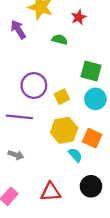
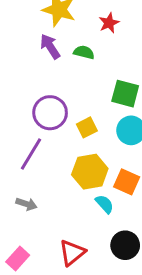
purple arrow: (18, 29) -> (50, 46), moved
purple line: (19, 117) -> (31, 154), turned -65
red triangle: (51, 192) -> (72, 253), turned -35

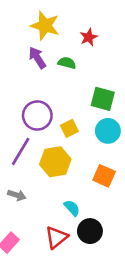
yellow hexagon: (90, 172) -> (55, 162), moved
cyan semicircle: (105, 204) -> (72, 208), moved
black circle: (125, 245) -> (90, 231), moved

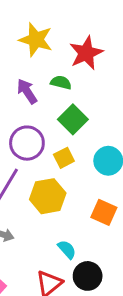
red star: (89, 37) -> (86, 53), size x1.6
purple arrow: (37, 58) -> (27, 91), moved
green square: (103, 99) -> (73, 119), moved, turned 30

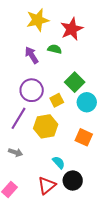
yellow star: (36, 40) -> (38, 20), turned -30
green square: (73, 119) -> (75, 82), moved

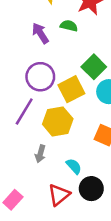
yellow square: (57, 100) -> (71, 89), size x1.5
gray arrow: (16, 152) -> (40, 154), moved, turned 88

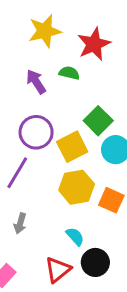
yellow hexagon: (58, 121) -> (77, 187), moved
gray arrow: (40, 154) -> (20, 223), moved

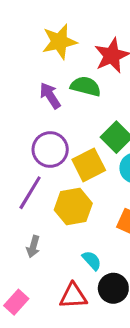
green semicircle: (69, 73) -> (86, 86), size x1.4
yellow hexagon: (77, 187) -> (73, 207), moved
red triangle: (58, 270) -> (73, 296), turned 36

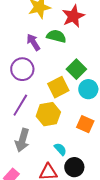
purple circle: (50, 150) -> (22, 69), moved
gray arrow: (33, 247) -> (22, 140), size x1.6

